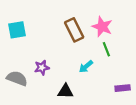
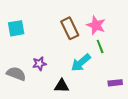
cyan arrow: (86, 66) -> (81, 63), size x1.5

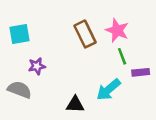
cyan arrow: (81, 63) -> (108, 90), moved
purple star: (39, 64) -> (37, 66), moved
purple rectangle: (115, 83) -> (141, 72), moved

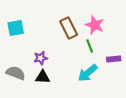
green line: (122, 56) -> (90, 46), moved
purple star: (37, 66) -> (41, 58), moved
black triangle: (75, 104) -> (43, 77), moved

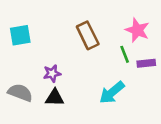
pink star: (95, 25) -> (137, 30), moved
green line: (90, 46) -> (125, 54), moved
purple rectangle: (114, 59) -> (146, 63), moved

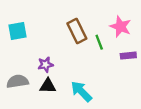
green line: (125, 54) -> (99, 42), moved
gray semicircle: (20, 93) -> (18, 81), turned -30
cyan arrow: (112, 93) -> (81, 91), moved, turned 85

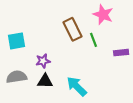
pink star: (120, 27) -> (103, 15), moved
cyan square: (18, 31) -> (17, 41), moved

